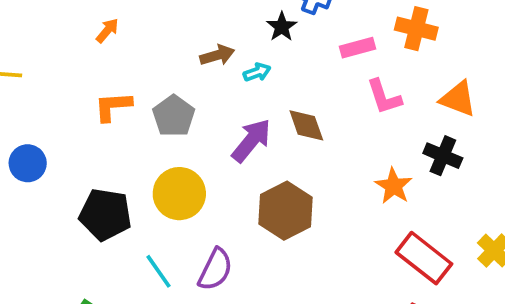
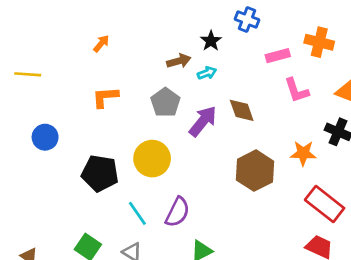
black star: (282, 27) -> (211, 41), moved
gray pentagon: (174, 116) -> (165, 102), moved
orange star: (394, 186) -> (303, 153), turned -30
brown hexagon: (285, 211) -> (255, 171), moved

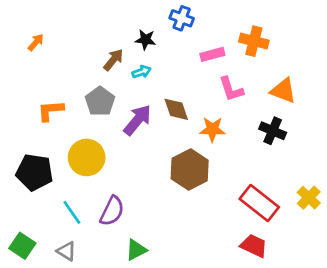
black star: (211, 41) -> (145, 40), turned -30
brown arrow: (179, 61) -> (113, 60), turned -35
orange L-shape: (105, 97) -> (50, 111), moved
orange star: (303, 153) -> (212, 129), moved

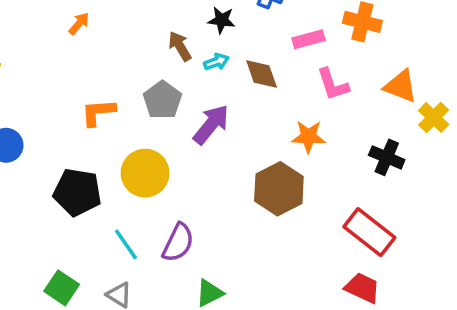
brown arrow: (113, 60) -> (180, 46), turned -70
brown diamond: (176, 109) -> (262, 74), moved
black cross: (273, 131) -> (387, 157), moved
yellow cross: (309, 198) -> (434, 117), moved

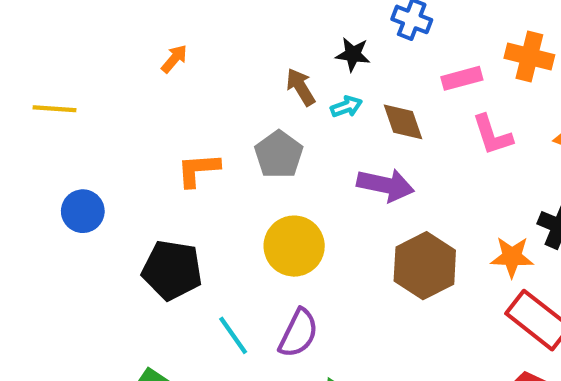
purple arrow: (211, 124) -> (386, 185), moved, turned 63
orange star: (308, 137) -> (512, 257), moved
yellow circle: (145, 173) -> (294, 246), moved

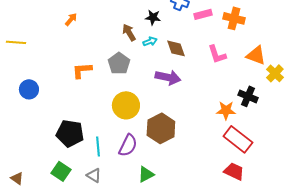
pink rectangle: (462, 78) -> (203, 14), moved
brown hexagon: (425, 266) -> (161, 128), moved
black pentagon: (172, 270) -> (70, 133), moved
cyan line: (233, 335) -> (98, 146), turned 30

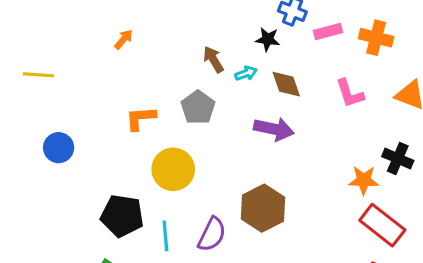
black star: (153, 17) -> (268, 39), moved
yellow circle: (126, 105) -> (173, 169), moved

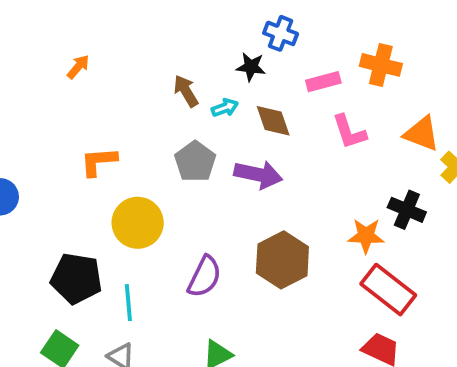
pink rectangle: (328, 32) -> (323, 82), moved
gray pentagon: (198, 107) -> (195, 162), moved
brown hexagon: (263, 208) -> (282, 260), moved
purple semicircle: (212, 234) -> (204, 277), moved

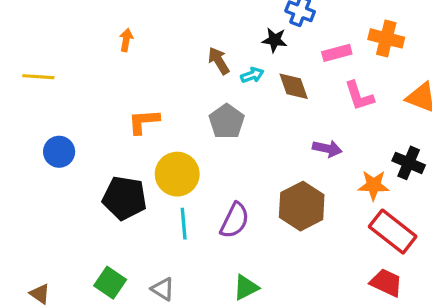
orange arrow: (78, 67) -> (126, 40), turned -30
purple arrow: (258, 174) -> (327, 149), moved, size x0.7
black pentagon: (76, 278) -> (125, 198), moved
cyan line: (128, 303) -> (184, 224), moved

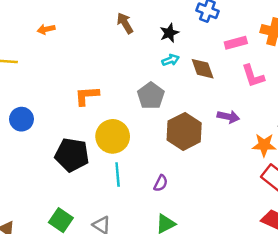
orange arrow: (126, 40) -> (46, 29), moved, turned -112
black star: (275, 40) -> (169, 33), moved, turned -30
brown arrow: (219, 61) -> (125, 23), moved
brown hexagon: (302, 206) -> (184, 131), moved
purple semicircle: (235, 220) -> (161, 183), moved, size x0.6

